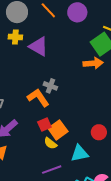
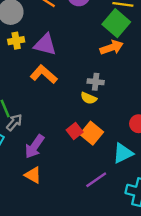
gray cross: (50, 86) -> (96, 82), moved
orange L-shape: (38, 98) -> (44, 74), moved
yellow semicircle: (50, 143) -> (89, 98), moved

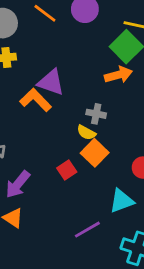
purple triangle: (45, 45) -> (51, 82), moved
orange square: (92, 133) -> (95, 153), moved

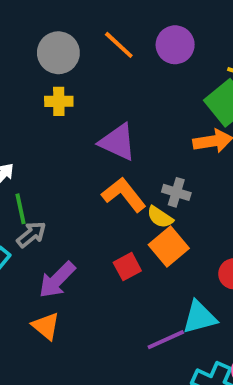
orange L-shape: (36, 100) -> (124, 195), moved
purple line: (87, 230) -> (166, 340), moved

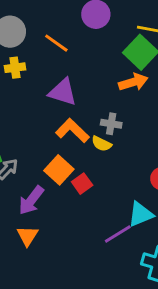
orange line: (119, 45) -> (56, 43), moved
orange square: (169, 246) -> (59, 170), moved
orange triangle: (46, 326) -> (27, 236), turned 30

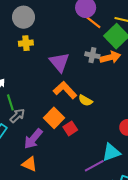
orange line: (56, 43) -> (93, 22), moved
purple triangle: (63, 92) -> (59, 62), turned 30
gray cross: (111, 124) -> (92, 55), moved
orange triangle: (27, 236) -> (29, 164), turned -42

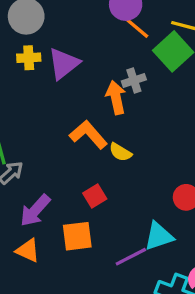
gray cross: (92, 55) -> (134, 80), turned -32
orange arrow: (110, 57) -> (116, 97), moved, turned -90
purple triangle: (59, 62) -> (64, 64), moved, turned 30
orange square: (54, 118) -> (77, 236), moved, turned 36

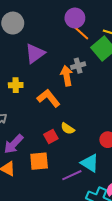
yellow cross: (29, 58) -> (16, 85), moved
yellow semicircle: (120, 152) -> (68, 129), moved
cyan triangle: (159, 236) -> (90, 163), turned 48

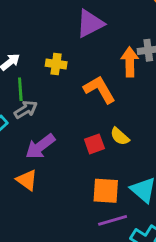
orange square: (39, 161) -> (106, 191), moved
purple line: (72, 175) -> (113, 220), moved

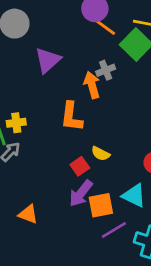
yellow cross: (56, 64) -> (16, 123), moved
orange L-shape: (99, 90) -> (72, 117), turned -128
purple arrow: (40, 146) -> (81, 193), moved

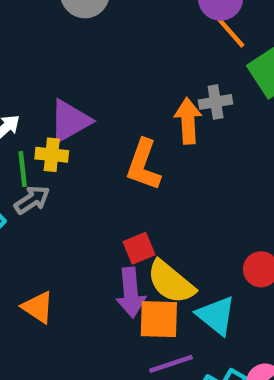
purple triangle: (48, 60) -> (70, 121), moved
yellow semicircle: (101, 154) -> (171, 282), moved, size x1.6
purple arrow: (81, 193) -> (131, 293), turned -56

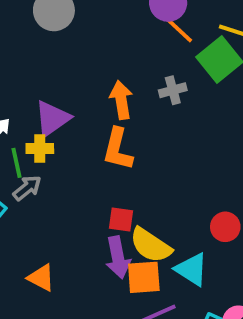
orange arrow: (188, 121) -> (121, 100), moved
red square: (139, 248) -> (121, 220), turned 36

